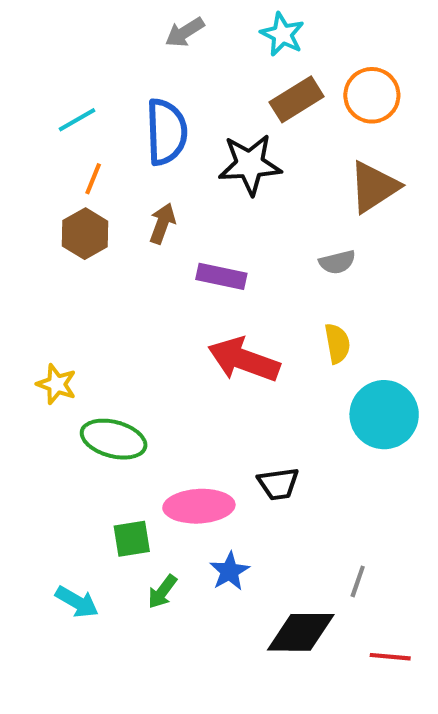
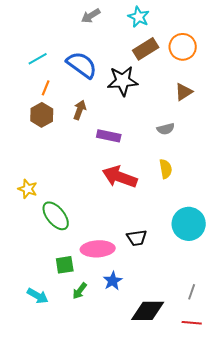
blue semicircle: (166, 132) -> (82, 65), turned -52
brown triangle: (374, 187) -> (184, 92), size x0.7
cyan circle: (384, 415) -> (189, 224), moved
green ellipse: (114, 439) -> (56, 216), turned 36
gray line: (358, 581) -> (192, 292), moved

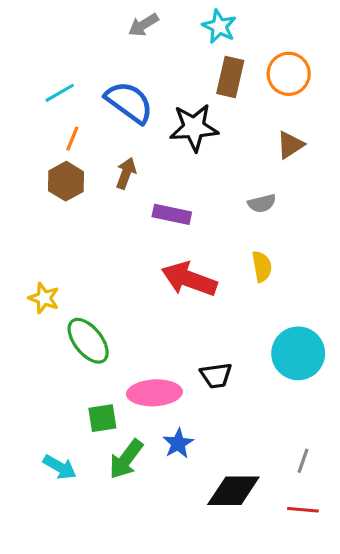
brown rectangle: (146, 49) -> (230, 77), turned -45
green arrow: (80, 291) -> (126, 459), size x1.5

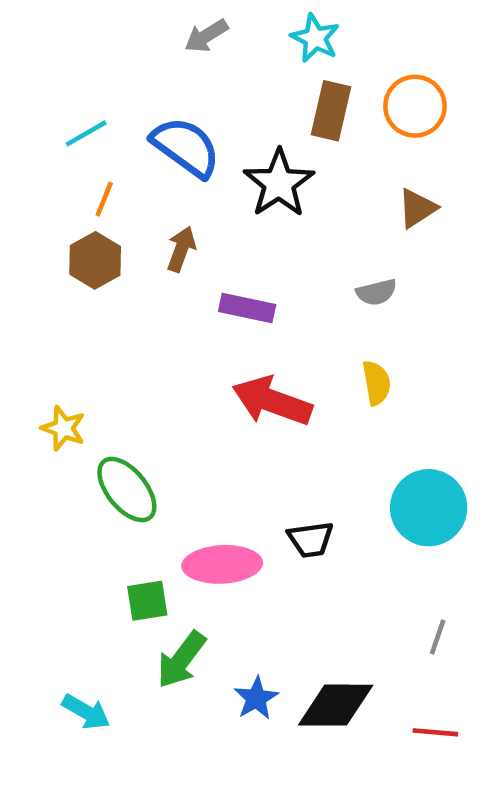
black star: (194, 128) -> (279, 183), turned -30
blue star: (178, 443) -> (256, 698), moved
gray line: (303, 461) -> (438, 637), moved
cyan arrow: (60, 467) -> (86, 712), moved

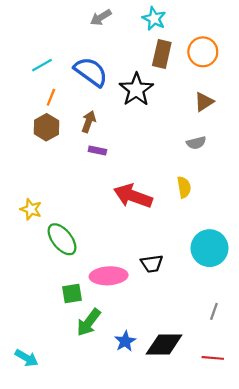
gray semicircle: (376, 292) -> (196, 143), moved
purple rectangle: (247, 308) -> (97, 151), moved, size x0.7
cyan arrow: (86, 712) -> (27, 358), moved

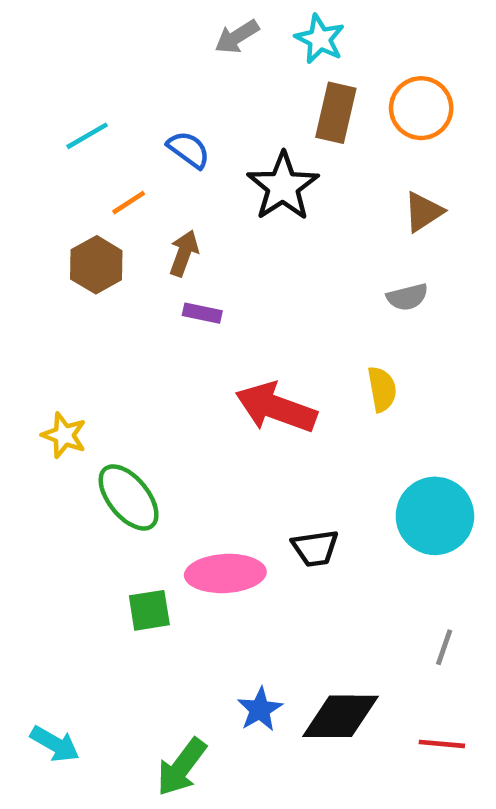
gray arrow: (101, 17) -> (237, 37), moved
blue semicircle: (91, 72) -> (188, 150), size x0.6
orange line: (51, 97) -> (129, 203), moved, turned 35
green arrow: (89, 322) -> (182, 767), moved

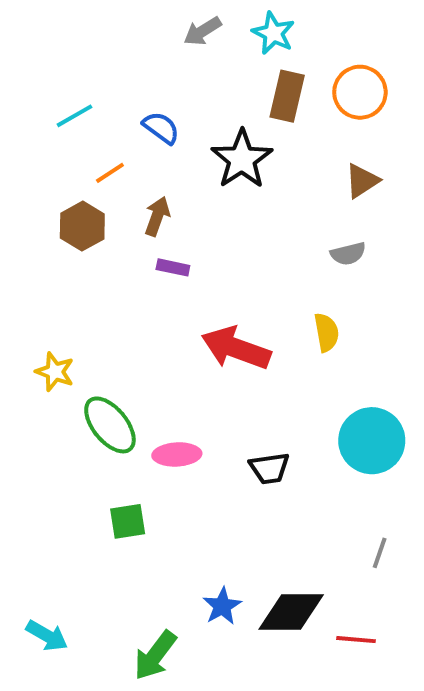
pink ellipse: (225, 573) -> (177, 454), moved, size x0.7
red line: (442, 744) -> (356, 640), moved

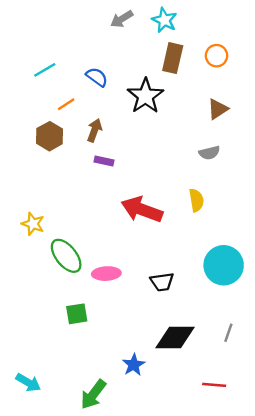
orange circle: (360, 92) -> (216, 56), size x0.7
black diamond: (291, 612) -> (175, 337), moved

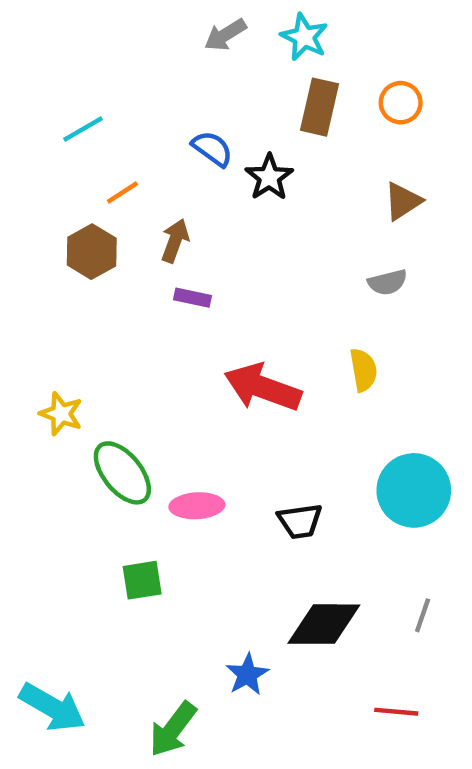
blue semicircle: (97, 77) -> (212, 149), moved
black star: (145, 96) -> (269, 177), size x0.7
cyan arrow: (28, 382) -> (52, 707), size x1.4

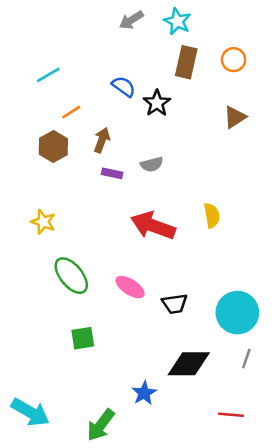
gray semicircle: (387, 282) -> (152, 164), moved
yellow star: (61, 414) -> (43, 222), moved
cyan circle: (414, 490) -> (237, 313), moved
pink ellipse: (197, 506) -> (130, 287), moved, turned 36

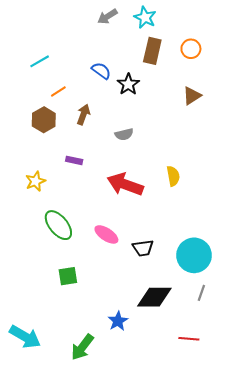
purple rectangle: (112, 173) -> (74, 160), moved
yellow star: (43, 222) -> (35, 181), turned 30

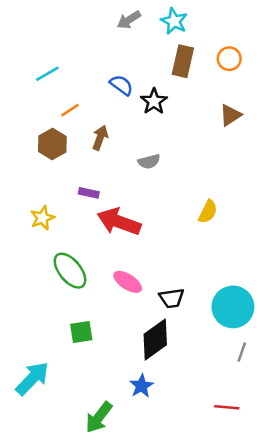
yellow semicircle: (173, 176) -> (208, 212), turned 36
red arrow: (125, 184) -> (119, 222), moved
black diamond: (154, 297) -> (155, 340), moved, turned -36
cyan arrow: (25, 337) -> (32, 378), moved, turned -76

